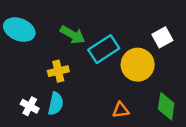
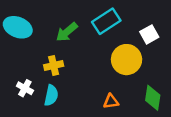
green arrow: (73, 35) -> (67, 32), turned 110
cyan rectangle: (104, 49) -> (106, 21), moved
white cross: (30, 106) -> (25, 88), moved

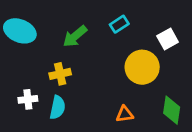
cyan rectangle: (106, 21) -> (119, 24), size x0.6
white cross: (25, 88) -> (28, 99), turned -35

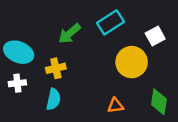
cyan rectangle: (119, 24) -> (110, 22), size x1.5
cyan ellipse: (20, 31) -> (19, 52), moved
white cross: (28, 99) -> (17, 83), moved

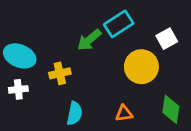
green arrow: (70, 34) -> (89, 40), moved
cyan semicircle: (53, 99) -> (75, 113), moved

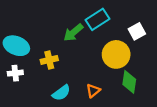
green diamond: (171, 109) -> (129, 82), moved
cyan semicircle: (75, 113) -> (61, 93), turned 42
orange triangle: (124, 113) -> (93, 91), moved, turned -32

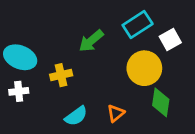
cyan rectangle: (97, 19) -> (138, 24), moved

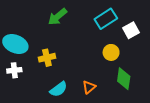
green arrow: (91, 41) -> (57, 17), moved
yellow circle: (144, 68) -> (111, 52), size x0.6

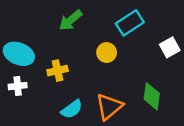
white square: (131, 30) -> (170, 47), moved
yellow circle: (111, 52) -> (107, 53), moved
orange triangle: (89, 87) -> (109, 107), size x1.6

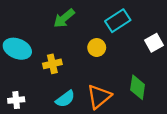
white cross: (18, 86) -> (16, 100), moved

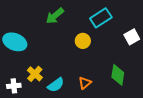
yellow cross: (52, 64) -> (35, 74), moved, turned -35
orange triangle: (99, 97) -> (85, 83), size x0.6

